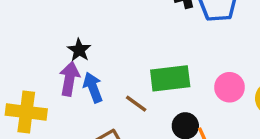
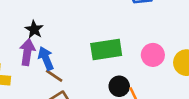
brown line: (136, 104) -> (54, 76), moved

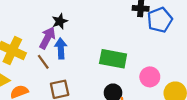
brown line: (54, 76) -> (43, 62), moved

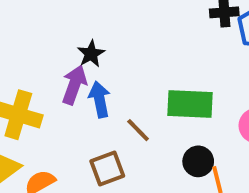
brown line: (43, 62) -> (138, 130), moved

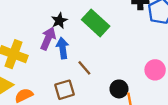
green rectangle: (190, 104) -> (96, 23), moved, turned 36

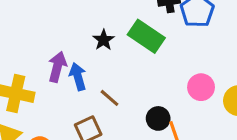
black star: (59, 21) -> (104, 40), moved
green rectangle: (96, 23) -> (146, 36), moved

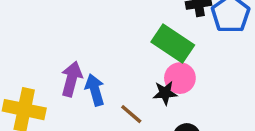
black star: (104, 40) -> (165, 93), moved, turned 30
pink circle: (201, 87) -> (180, 78), moved

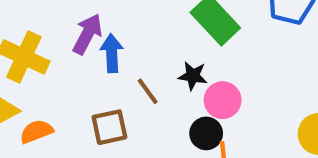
pink circle: (180, 78) -> (223, 100), moved

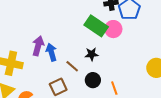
pink circle: (223, 100) -> (113, 29), moved
black circle: (206, 133) -> (93, 80), moved

